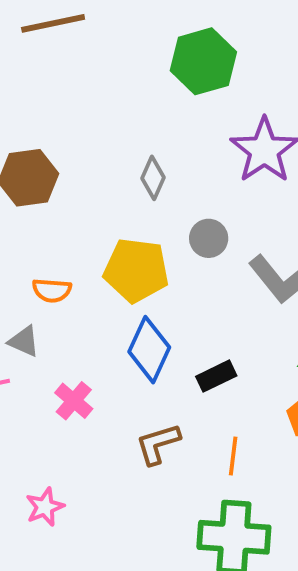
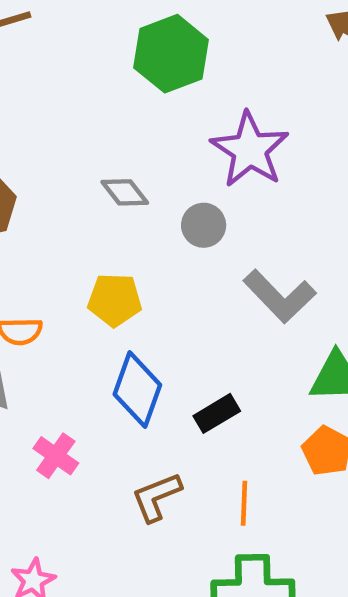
gray diamond: (153, 178) -> (125, 192), turned -57
gray circle: (209, 238) -> (204, 225), moved
yellow pentagon: (136, 270) -> (115, 300), size x0.7

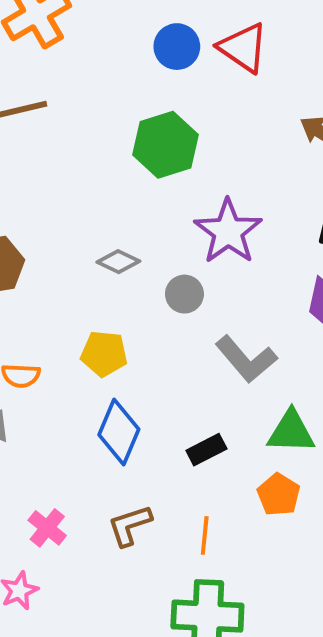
gray diamond: (125, 192) -> (118, 262), turned -30
black rectangle: (217, 413) -> (206, 450), moved
pink cross: (56, 456) -> (47, 528), moved

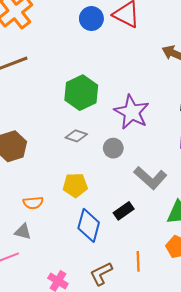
green hexagon: (166, 145) -> (81, 93), moved
black rectangle: (206, 450) -> (124, 211), moved
orange line: (205, 535) -> (138, 261), moved

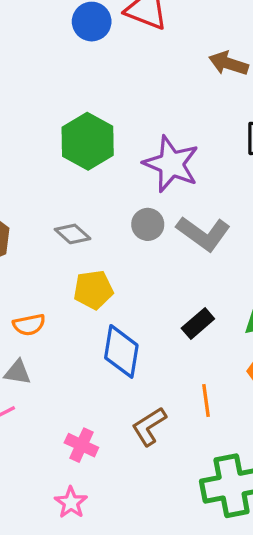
gray diamond: (76, 136) -> (73, 234), moved, turned 30
gray L-shape: (150, 178) -> (203, 233), moved
black rectangle: (124, 211) -> (198, 324), moved

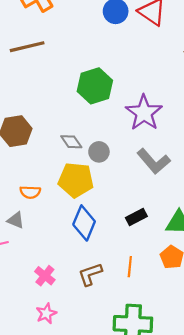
gray circle: (148, 224) -> (99, 152), moved
yellow pentagon: (93, 290) -> (76, 180), size x1.4
pink star: (71, 503) -> (46, 313), moved

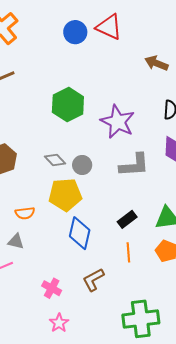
gray L-shape: (154, 161) -> (134, 165), turned -44
orange line: (130, 267) -> (128, 252), moved

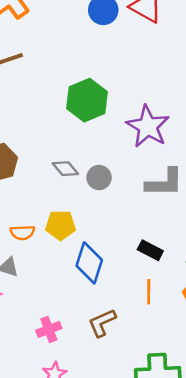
yellow pentagon: (65, 195) -> (61, 225), moved, size x0.7
black rectangle: (127, 219) -> (150, 250), turned 60
pink cross: (52, 288) -> (49, 329), turned 36

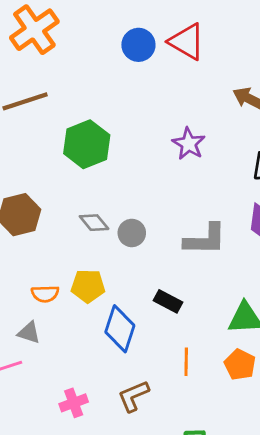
green hexagon: (87, 100) -> (87, 144), moved
purple star: (148, 127) -> (189, 144), moved, size x0.7
black rectangle: (150, 250) -> (168, 301), moved

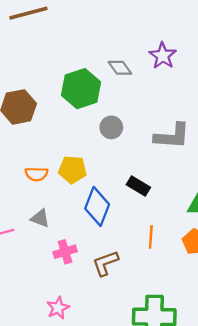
green hexagon: (87, 144) -> (81, 89), moved
gray diamond: (94, 223) -> (120, 68), moved
gray triangle: (29, 333) -> (40, 218), moved
pink cross: (74, 403) -> (65, 252), moved

